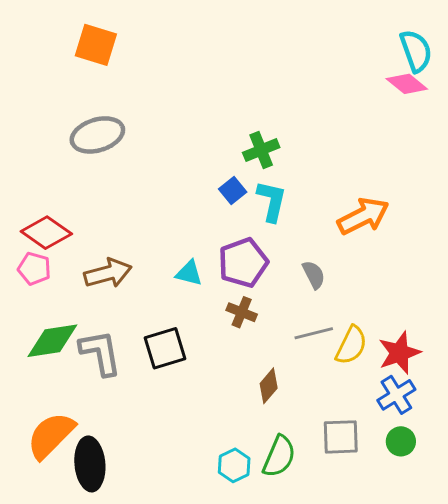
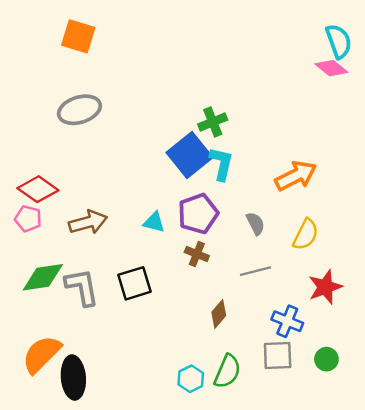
blue square: (233, 191) -> (190, 155), size x2.0
yellow semicircle: (351, 345) -> (306, 234), moved
blue cross: (396, 395) -> (287, 321), moved, turned -36

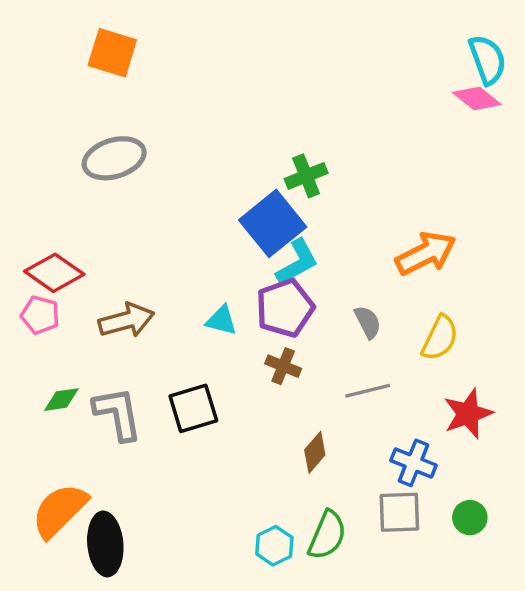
cyan L-shape: (221, 164) -> (297, 262), moved, turned 48
green diamond: (43, 277) -> (61, 400), size x0.6

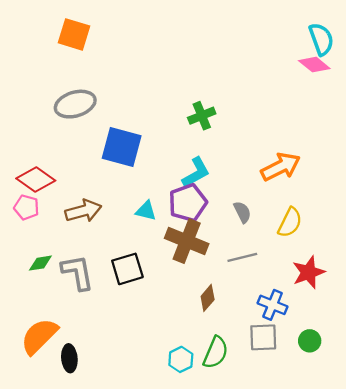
blue square: (273, 223) -> (122, 147), moved, turned -36
brown cross: (283, 366) -> (187, 241), size x1.8
black ellipse: (105, 544) -> (69, 358), size x0.7

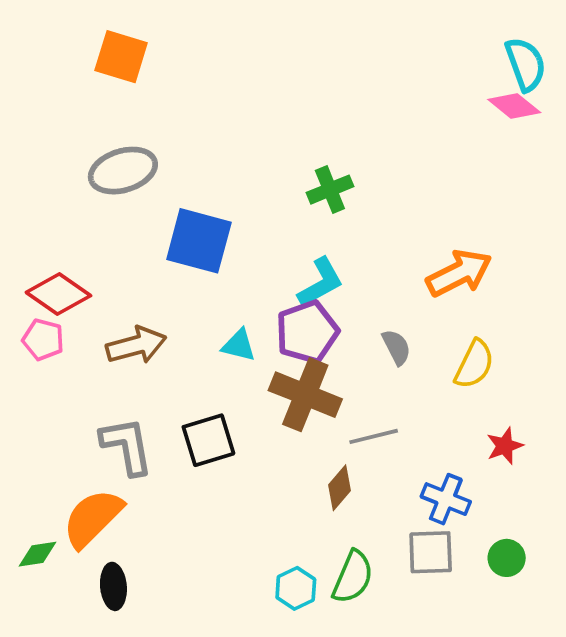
gray line: (242, 257) -> (374, 436), moved
green diamond: (40, 263) -> (38, 554), moved
red star: (308, 272) -> (505, 446), size x0.7
orange semicircle: (39, 336) -> (93, 518), moved

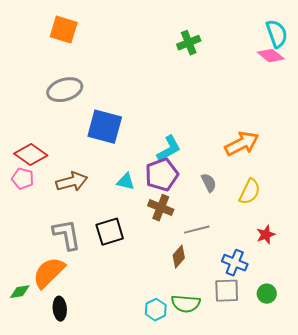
green cross: (330, 190) -> (189, 43), moved
brown cross: (305, 395) -> (161, 208), size x0.7
green semicircle: (353, 577) -> (186, 304), turned 72

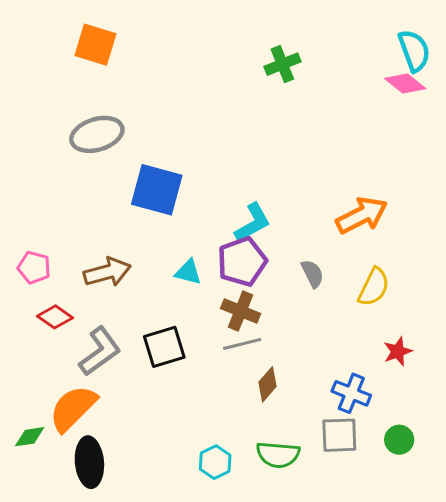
red diamond: (31, 155) -> (55, 317), moved, size x0.7
gray line: (197, 230) -> (242, 344), moved
gray L-shape: (67, 235) -> (100, 351), turned 64
black ellipse: (60, 309) -> (89, 462), size x1.4
cyan hexagon: (156, 310) -> (215, 462), moved

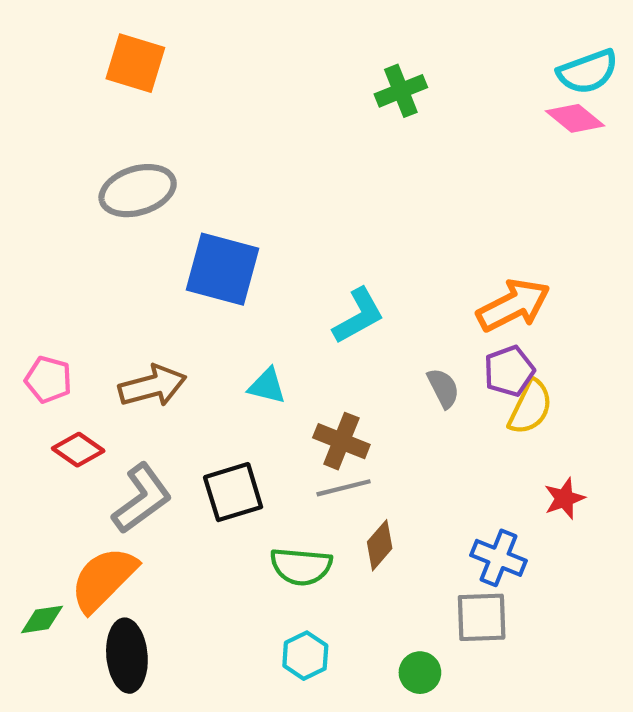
cyan semicircle: (414, 51) -> (588, 72), turned 90
purple pentagon: (242, 262) -> (509, 371), moved, size x0.7
green circle: (399, 440) -> (420, 673), moved
green semicircle: (278, 455) -> (301, 566), moved

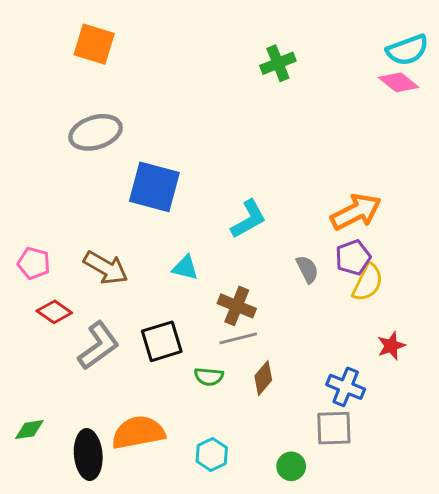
brown arrow: (152, 386) -> (106, 268), turned 45
green semicircle: (301, 566) -> (209, 377), moved, size x0.7
orange semicircle: (104, 579) -> (138, 432), moved, turned 34

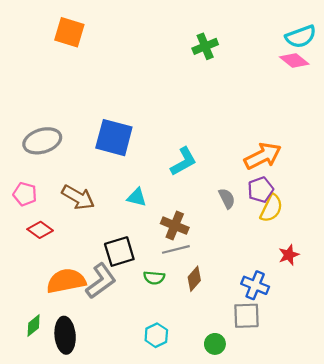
gray ellipse: (96, 132) -> (42, 141), moved
gray L-shape: (98, 346) -> (101, 281), moved
green diamond: (29, 430) -> (34, 325), moved, turned -30
orange semicircle: (138, 432) -> (66, 281), moved

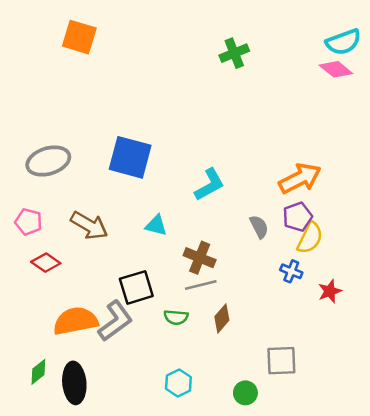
blue cross: (255, 285) -> (291, 271), moved, size x0.7

